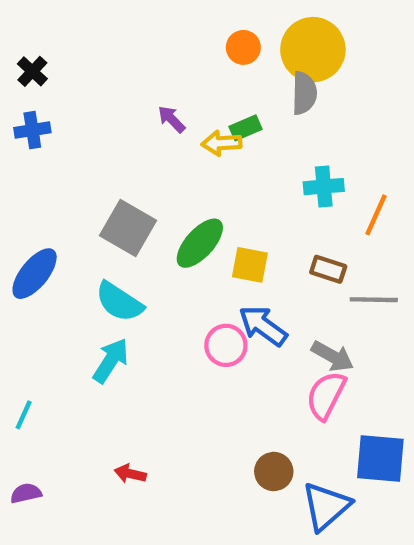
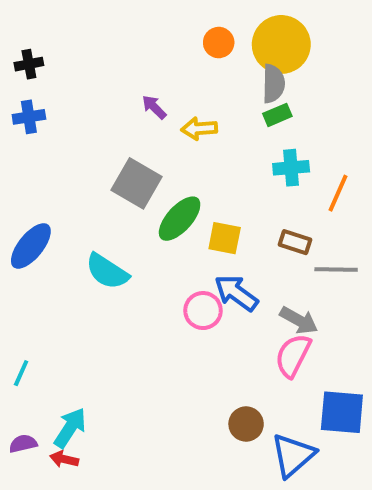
black cross: (32, 71) -> (29, 64), turned 36
green rectangle: (245, 128) -> (277, 115), moved
gray square: (128, 228) -> (137, 183), moved
cyan arrow: (111, 361) -> (70, 428), moved
red arrow: (130, 474) -> (64, 459), moved

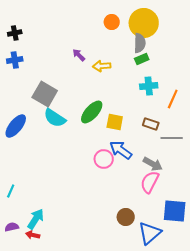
gray square: (137, 183) -> (45, 94), moved
cyan semicircle: (107, 271) -> (55, 118), moved

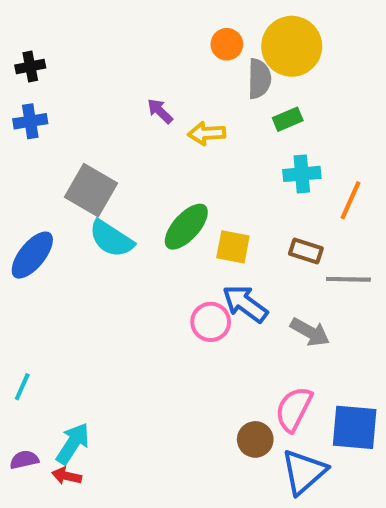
gray semicircle: (140, 43) -> (259, 79), moved
pink semicircle: (150, 182) -> (294, 409), moved

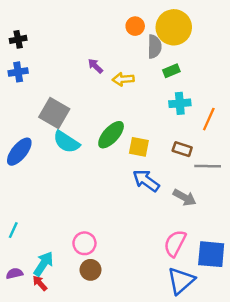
pink circle: (211, 322) -> (84, 243), moved
brown circle: (255, 439) -> (91, 270), moved
red arrow: (67, 476) -> (40, 283), turned 35

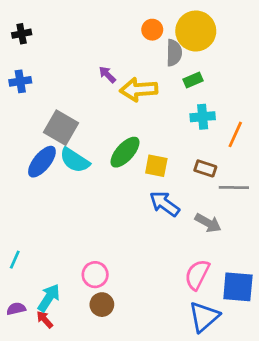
black cross: (18, 39) -> (22, 34), moved
yellow arrow: (123, 79) -> (139, 90), size x1.5
blue ellipse: (19, 152) -> (42, 162), moved

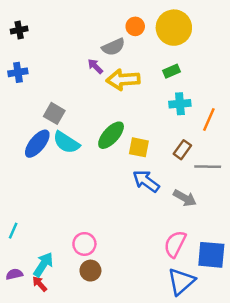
gray semicircle: (174, 53) -> (113, 47), moved, turned 65
gray square: (61, 128) -> (54, 113), size x0.7
brown rectangle: (205, 168) -> (182, 150), turned -72

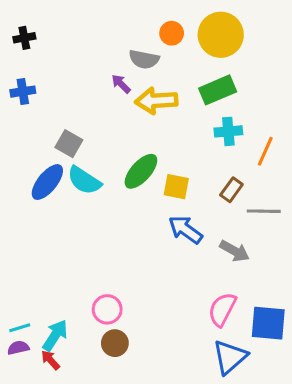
gray semicircle: (113, 47) -> (144, 59), turned 35
green rectangle: (171, 71) -> (218, 90), size x1.6
cyan line: (13, 231) -> (20, 328), moved, turned 49

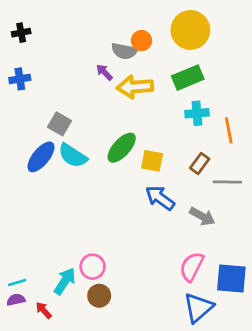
orange circle: (172, 33) -> (141, 41), moved
orange line: (265, 151) -> (229, 130), turned -35
cyan arrow: (55, 335) -> (65, 281), moved

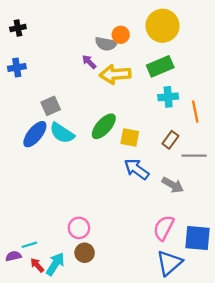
gray square: (59, 124) -> (51, 106), turned 36
cyan arrow: (65, 281) -> (55, 264), moved
cyan line: (17, 283) -> (29, 245), moved

